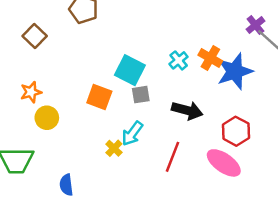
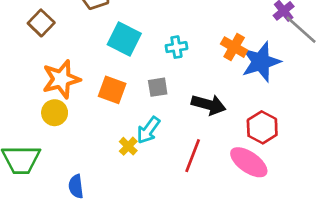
cyan cross: (179, 60) -> (176, 47), moved, turned 30
cyan square: (130, 70) -> (124, 39), moved
orange star: (31, 92) -> (61, 79), moved, size x1.6

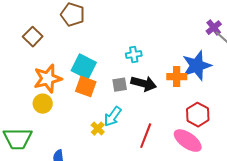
cyan square: (124, 39) -> (84, 67), moved
orange cross: (234, 47) -> (177, 77), moved, turned -30
black arrow: (209, 105) -> (144, 84), moved

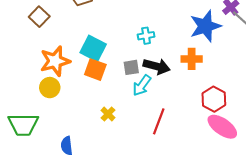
blue star: (197, 66) -> (205, 26), moved
cyan arrow: (113, 117) -> (142, 85), moved
pink ellipse: (188, 141) -> (222, 127), moved

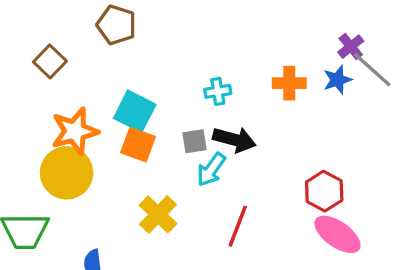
blue star: (205, 26) -> (337, 80), moved, size x0.6
orange cross: (192, 59) -> (289, 83), moved
yellow circle: (50, 88) -> (67, 173), size x1.6
yellow cross: (108, 114) -> (158, 214), size x1.6

